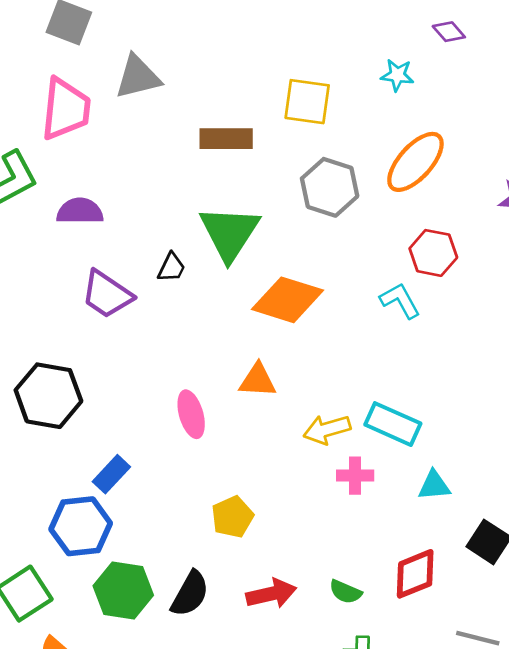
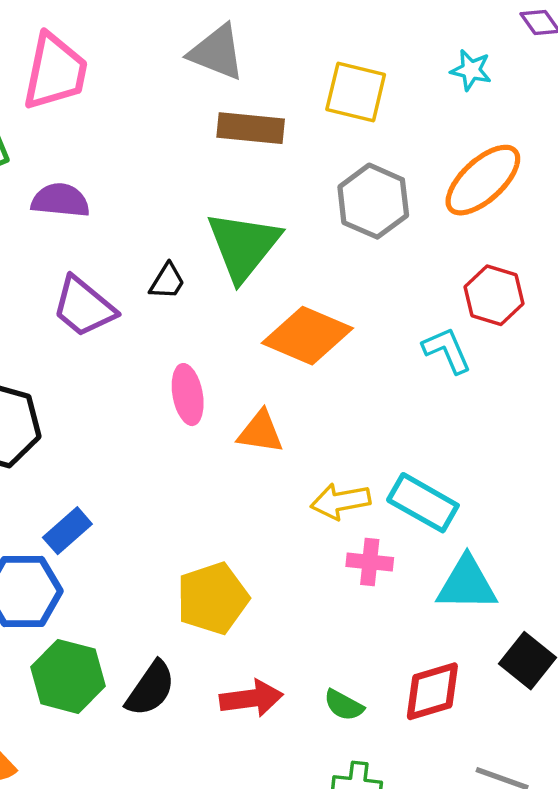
gray triangle: (138, 77) -> (217, 52), moved, turned 30
pink ellipse: (191, 414) -> (188, 395), moved
cyan triangle: (434, 485) -> (467, 584), size x1.5
yellow pentagon: (232, 517) -> (213, 598), size x1.4

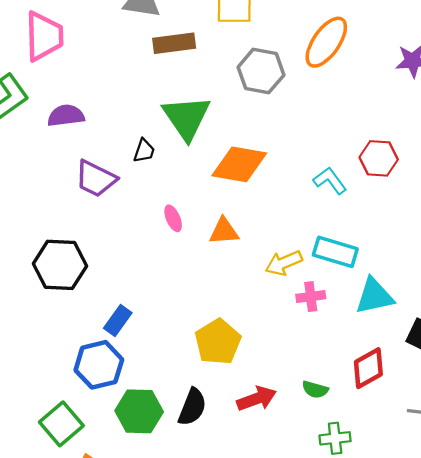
red hexagon: (494, 295) -> (379, 158), moved
cyan L-shape: (447, 350) -> (330, 181), moved
pink ellipse: (188, 395) -> (173, 218), size x0.7

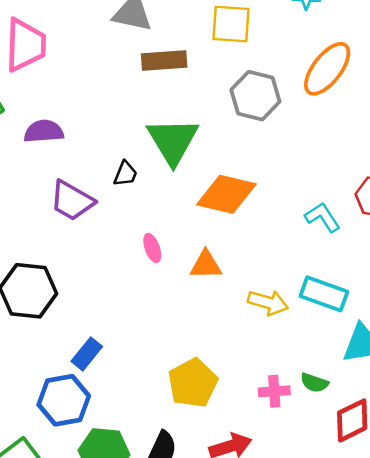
yellow arrow: (284, 263) -> (268, 303), turned -144
pink cross: (311, 297) -> (274, 391), moved
green semicircle: (315, 389) -> (314, 383), moved

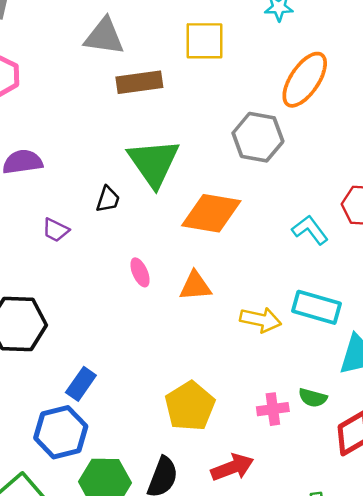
gray hexagon: (255, 96) -> (258, 137), moved
purple trapezoid: (72, 201) -> (56, 230), size x0.6

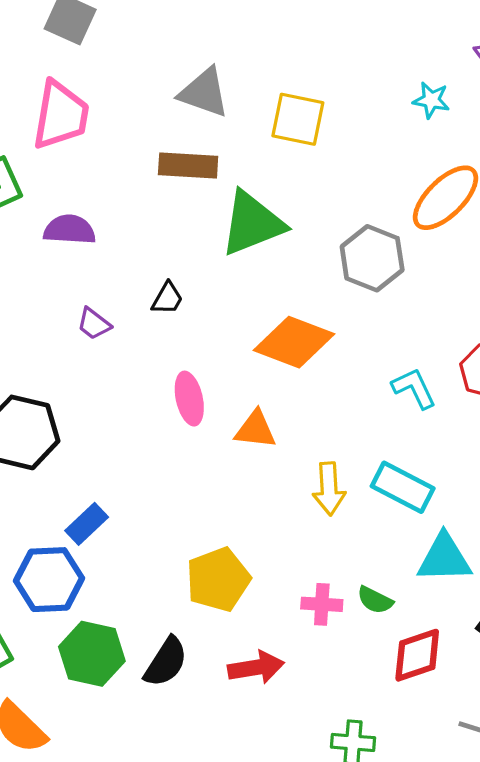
yellow square: (204, 41) -> (298, 119), moved
brown rectangle: (139, 82) -> (188, 165), moved
green triangle: (154, 163) -> (252, 223), moved, turned 32
pink ellipse: (140, 272) -> (189, 399), size x1.4
yellow arrow: (261, 320) -> (329, 489), turned 63

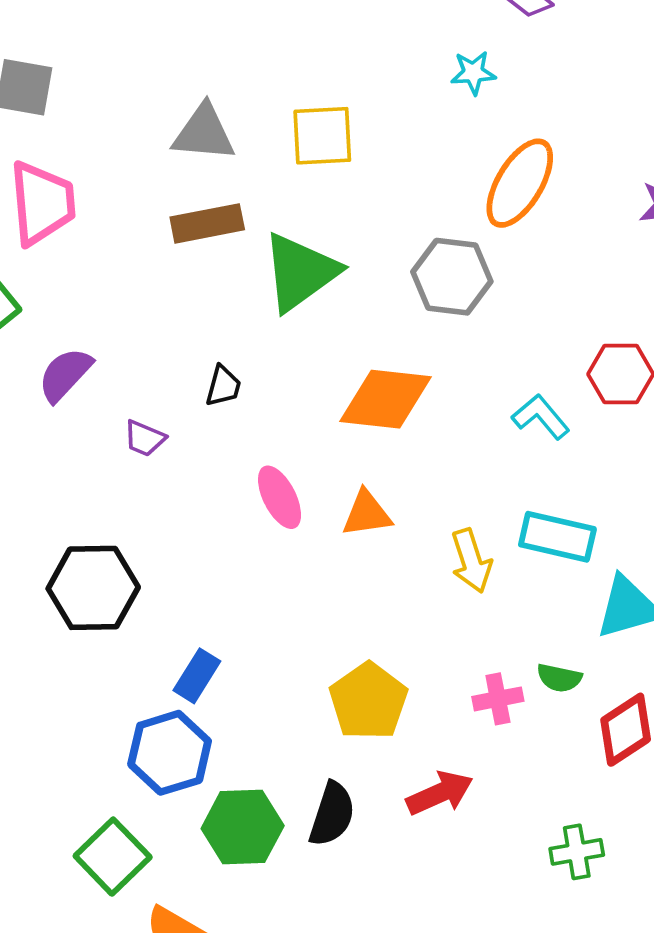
purple semicircle: (70, 230) -> (65, 374), moved, turned -36

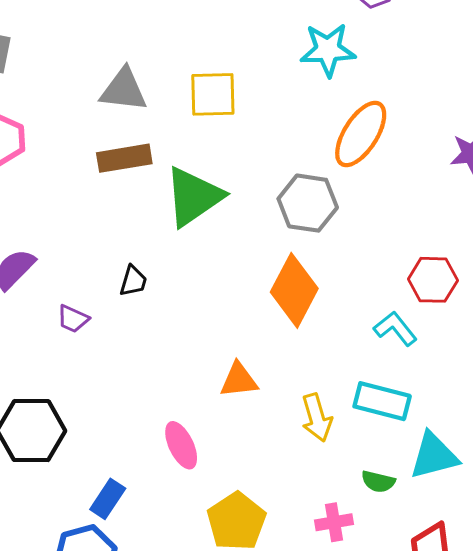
cyan star: (473, 73) -> (328, 50), size x1.6
orange diamond: (386, 399) -> (294, 290), moved, turned -70
cyan L-shape: (541, 417) -> (395, 329), moved
pink ellipse: (280, 497) -> (181, 445), moved
green semicircle: (559, 678) -> (378, 482), moved

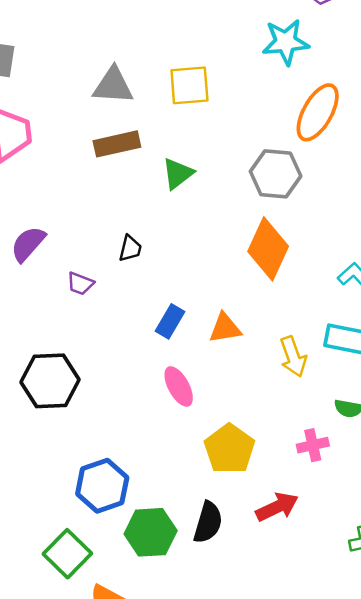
green triangle: (194, 197) -> (178, 174), size x0.6
blue rectangle: (108, 499) -> (170, 321), moved

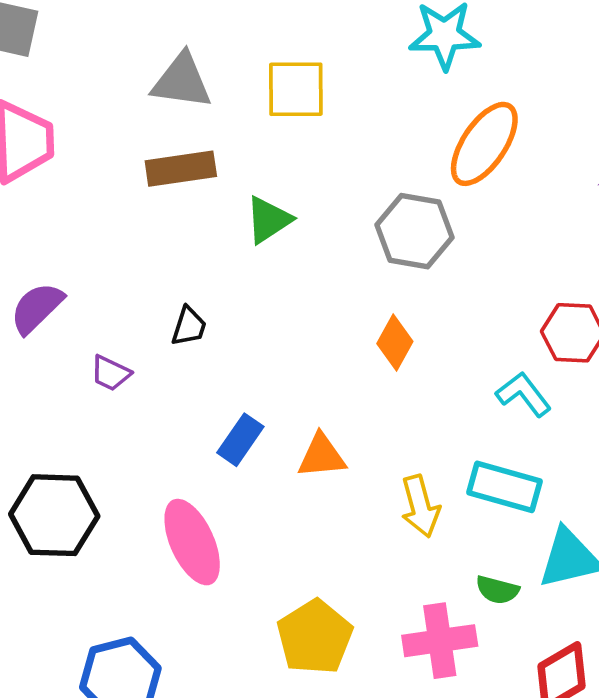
orange diamond: (268, 249) -> (395, 342), size x0.6
pink ellipse: (179, 386) -> (192, 542), moved, size x1.4
pink cross: (313, 445) -> (440, 641), size x1.5

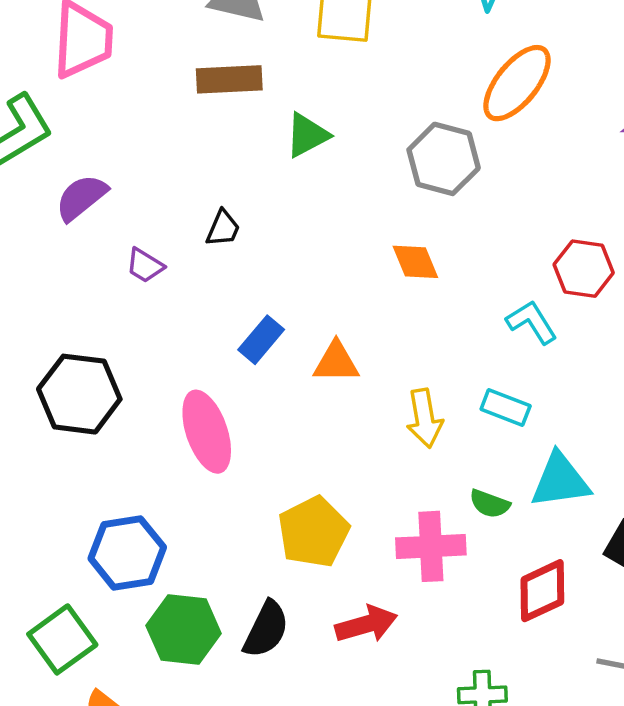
orange diamond: (395, 342) -> (415, 262), turned -57
cyan rectangle: (504, 487) -> (506, 408), size x0.7

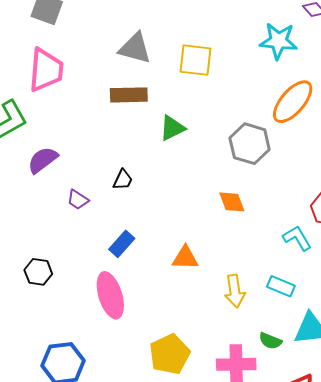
blue rectangle: (261, 340) -> (122, 244), moved
black hexagon: (79, 394) -> (38, 272), size x0.6

